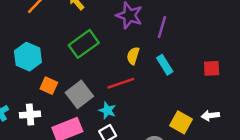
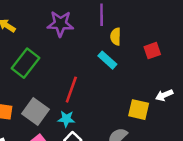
purple line: (162, 27) -> (102, 15), moved
yellow semicircle: (133, 56) -> (116, 37), moved
red line: (121, 83) -> (71, 90), turned -35

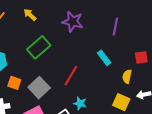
purple line: (102, 15) -> (115, 27), moved
yellow semicircle: (116, 37) -> (127, 76), moved
cyan star: (66, 119) -> (80, 103), moved

